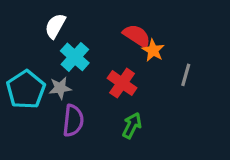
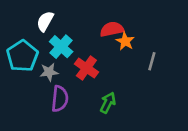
red semicircle: (137, 36) -> (112, 29), turned -45
red cross: (122, 83) -> (86, 68), moved
cyan pentagon: (26, 90) -> (22, 56), moved

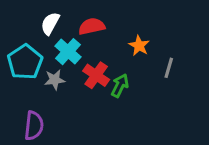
red semicircle: (112, 29) -> (92, 26), moved
purple semicircle: (60, 99) -> (34, 126), moved
green arrow: (108, 103) -> (120, 86), moved

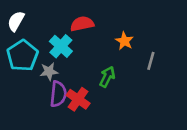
white semicircle: (50, 23) -> (16, 21), moved
red cross: (96, 75) -> (78, 99), moved
purple semicircle: (34, 126) -> (58, 94), moved

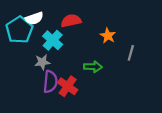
white semicircle: (16, 21) -> (34, 18), moved, turned -138
cyan pentagon: (22, 56) -> (19, 30), moved
green arrow: (107, 77) -> (93, 67), turned 66

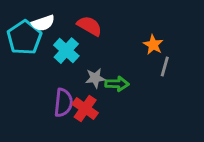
red semicircle: (71, 21) -> (89, 26), turned 42
orange star: (108, 36) -> (153, 45), moved
gray star: (42, 62) -> (95, 78), moved

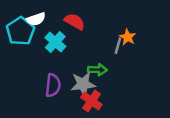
gray line: (165, 66) -> (118, 46), moved
gray star: (95, 78) -> (83, 84), moved, size x1.5
red cross: (85, 108) -> (91, 101), moved

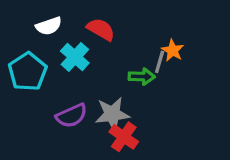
cyan pentagon: (20, 31) -> (28, 72), moved
green arrow: (97, 70) -> (142, 77), moved
purple semicircle: (53, 85) -> (72, 116), turned 60

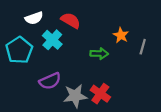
gray line: (160, 62) -> (143, 47), moved
gray star: (112, 114) -> (75, 96), moved
red cross: (124, 137) -> (100, 94), moved

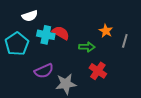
red semicircle: (71, 20) -> (61, 33), moved
cyan cross: (52, 40) -> (46, 35), turned -30
red cross: (100, 94) -> (98, 71), moved

